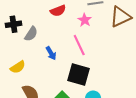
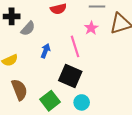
pink star: (85, 20) -> (91, 28), moved
blue arrow: (51, 53) -> (46, 51), turned -136

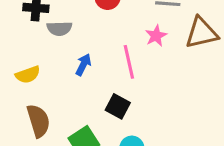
gray semicircle: (28, 29) -> (59, 28), turned 42
black square: (70, 76) -> (118, 106), size x0.7

